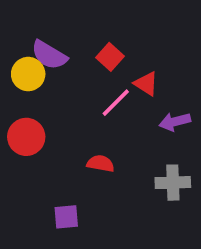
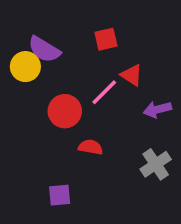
red square: (110, 57) -> (106, 39), moved, turned 35
red circle: (26, 137) -> (65, 111), moved
gray cross: (173, 183) -> (156, 164), turned -32

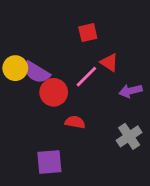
purple semicircle: (44, 49) -> (37, 72), moved
yellow circle: (25, 67) -> (15, 68), moved
purple square: (60, 195) -> (49, 162), size x1.4

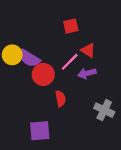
purple arrow: (130, 91) -> (87, 73), moved
red semicircle: (75, 122) -> (60, 99), turned 70
gray cross: (129, 136) -> (104, 110), turned -30

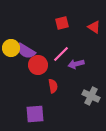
red triangle: (88, 50) -> (94, 27), moved

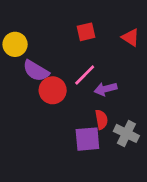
yellow circle: (11, 48) -> (15, 44), moved
red semicircle: (53, 86) -> (101, 120), moved
purple square: (35, 114) -> (87, 139), moved

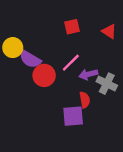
yellow circle: (15, 44) -> (13, 48), moved
gray cross: (126, 133) -> (107, 84), moved

